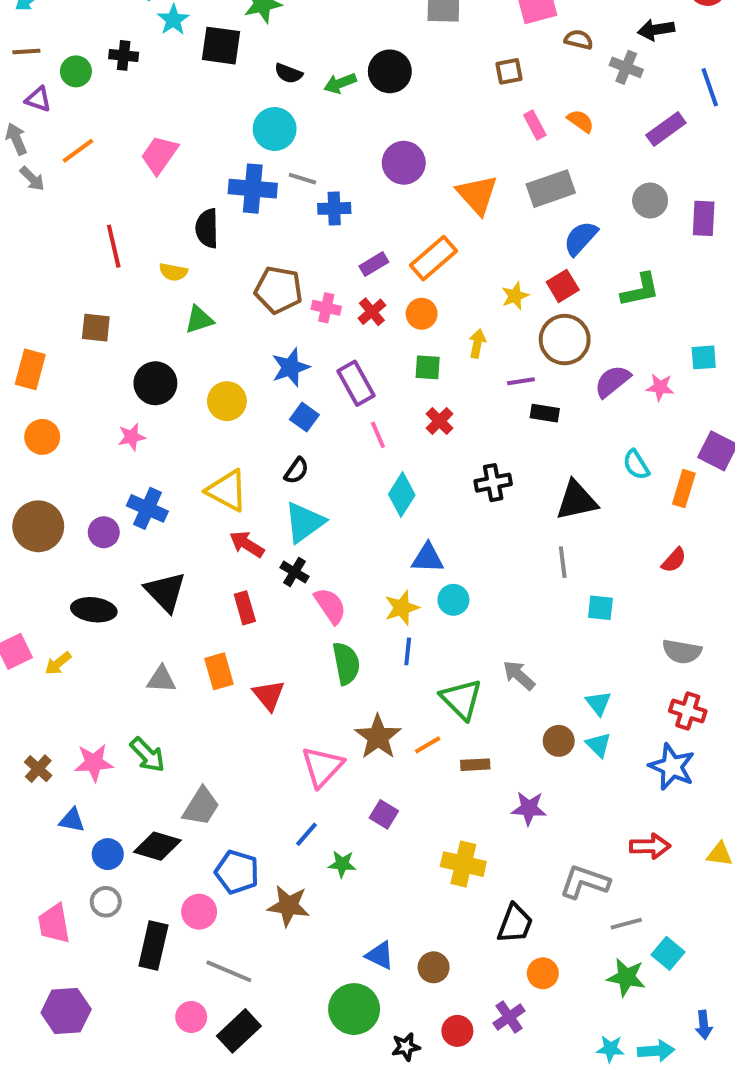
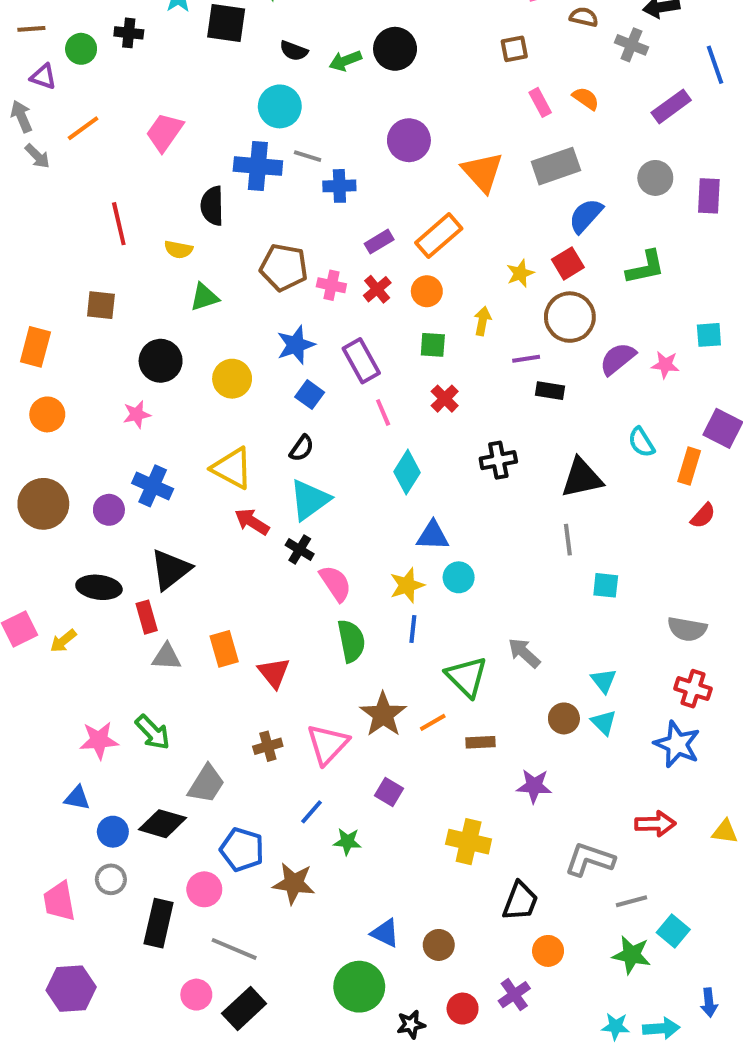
red semicircle: (674, 560) -> (703, 516), moved
black triangle: (165, 592) -> (170, 569), turned 36
red rectangle: (245, 608) -> (147, 617), moved
brown cross: (38, 769) -> (268, 746), moved, turned 32

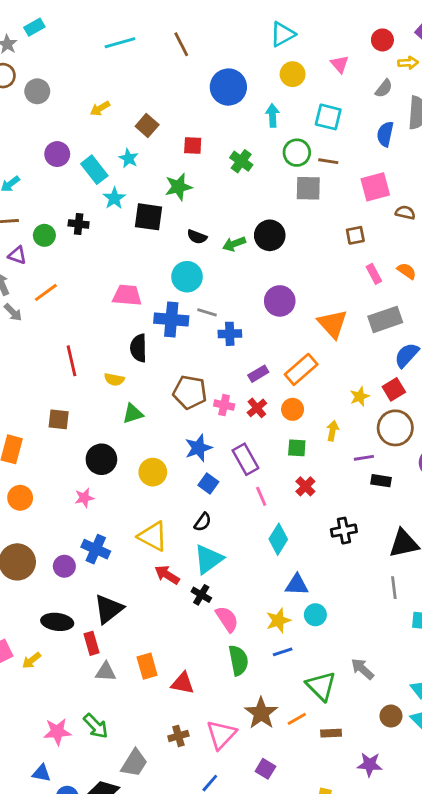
pink trapezoid: (165, 132) -> (127, 295), moved, turned 60
blue line: (413, 629) -> (283, 652), turned 66
red triangle: (274, 673) -> (183, 683), turned -40

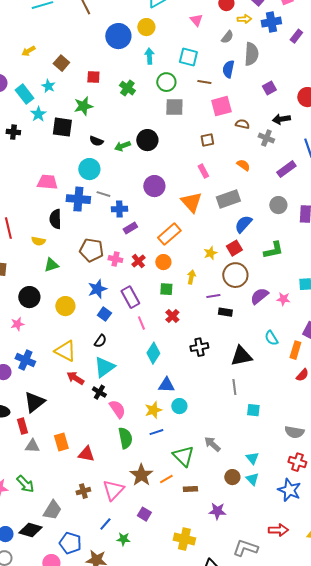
yellow circle: (293, 74) -> (146, 27), moved
brown line: (328, 161) -> (204, 82), moved
pink rectangle: (374, 274) -> (203, 171), moved
purple rectangle: (258, 374) -> (130, 228), moved

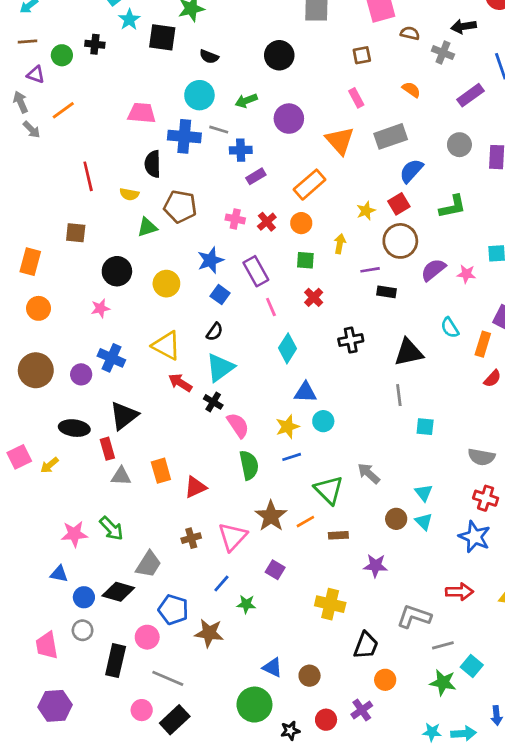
green arrow: (122, 146) -> (246, 101), moved
brown pentagon: (91, 250) -> (180, 207), moved
red triangle: (86, 454) -> (195, 487), turned -36

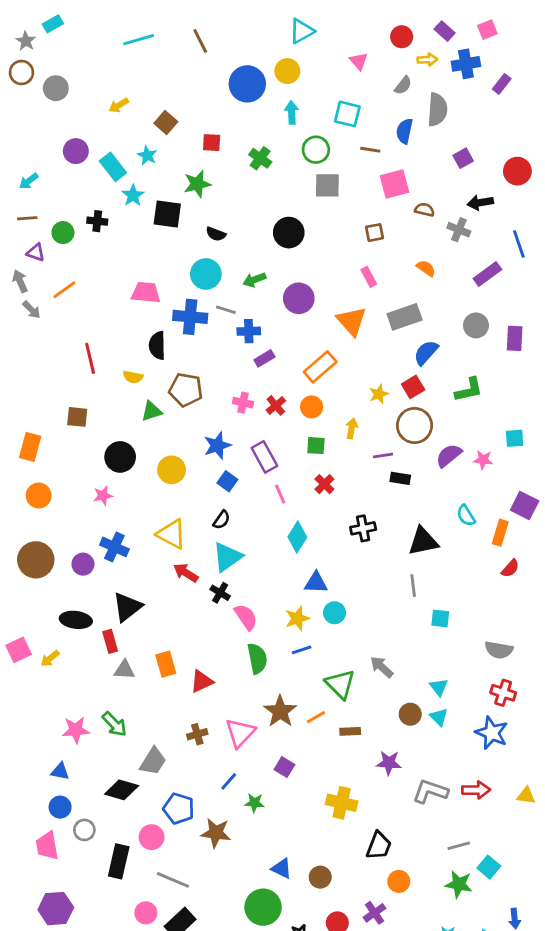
blue circle: (84, 597) -> (60, 807), moved
gray L-shape: (414, 617) -> (430, 791), moved

